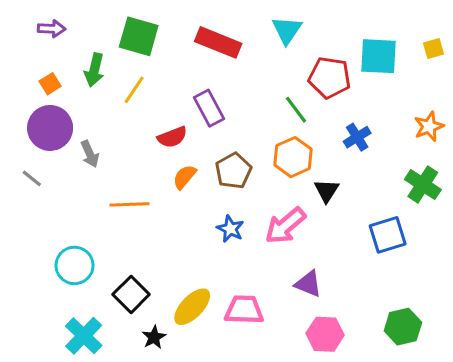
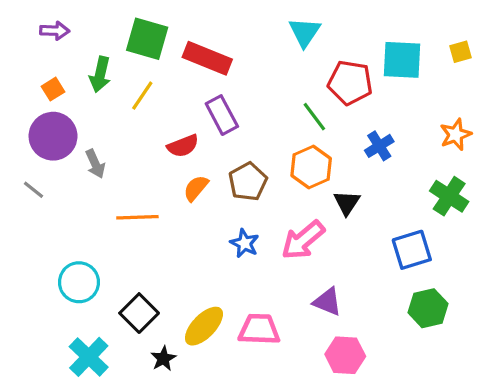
red rectangle: (218, 42) -> (207, 58), moved
green hexagon: (403, 327) -> (428, 308), moved

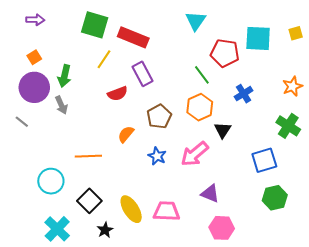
green arrow: (100, 74) -> (64, 76), moved
yellow line: (142, 96) -> (104, 59), moved
orange semicircle: (196, 188) -> (126, 134), moved
orange line: (137, 217) -> (88, 156), moved
yellow ellipse: (204, 326) -> (131, 209), turned -76

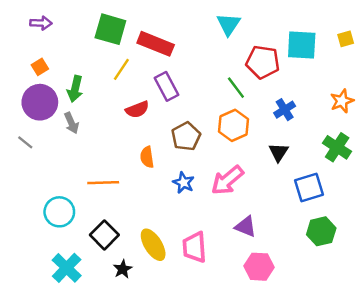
black triangle: (223, 130) -> (279, 152), moved
orange semicircle: (126, 134) -> (147, 157), turned -48
pink trapezoid: (166, 211) -> (195, 247), turned -96

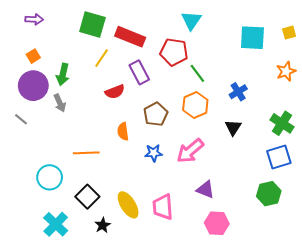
red pentagon: (263, 62) -> (174, 52), moved
orange star: (342, 101) -> (286, 71), moved
blue star: (184, 183) -> (154, 153), turned -30
blue square: (309, 187) -> (279, 157), moved

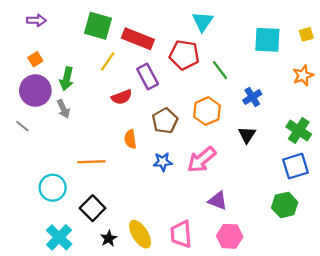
green line: (197, 73) -> (220, 70), moved
yellow ellipse: (128, 205) -> (140, 234), moved
pink trapezoid: (163, 207) -> (181, 234), moved

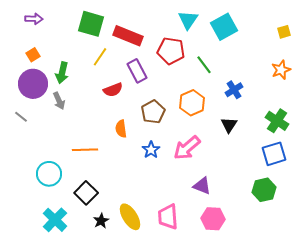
cyan square: (267, 40) -> (224, 27), moved, turned -32
blue star: (163, 162) -> (151, 150), turned -30

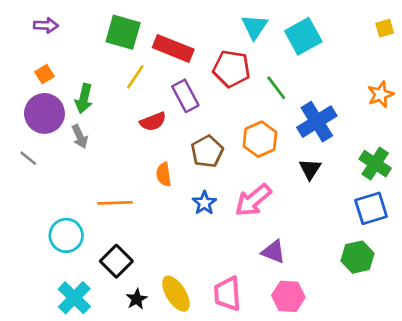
yellow square: (284, 32) -> (385, 28), moved
blue cross: (234, 90) -> (317, 122), size x1.6

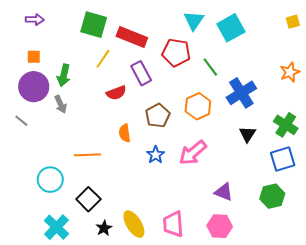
orange square: (44, 74) -> (34, 57), turned 32
black triangle: (310, 169) -> (248, 134), moved
purple triangle: (273, 252) -> (224, 192), moved

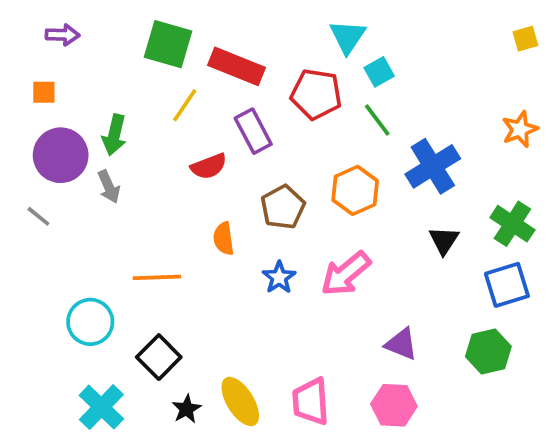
cyan square: (231, 28) -> (379, 72), moved, size x0.6
orange square: (34, 57) -> (44, 92), moved

